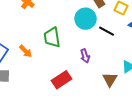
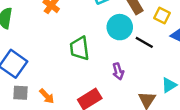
orange arrow: (26, 51) -> (47, 96), moved

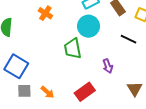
cyan circle: (120, 27) -> (89, 26), moved

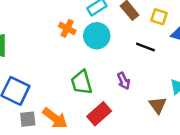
orange cross: (45, 13) -> (67, 28), moved
green trapezoid: (73, 49) -> (82, 82), moved
orange arrow: (47, 92) -> (55, 118), size x1.5

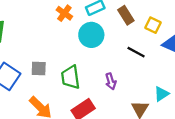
orange cross: (67, 28) -> (64, 13), moved
gray square: (28, 119) -> (39, 69), moved

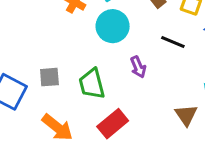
purple arrow: (111, 81) -> (138, 67), moved

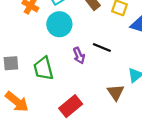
black line: (173, 42) -> (102, 47), moved
red rectangle: (113, 124) -> (71, 106), moved

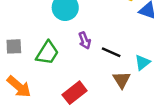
black line: (102, 47) -> (111, 52), moved
green trapezoid: (43, 68) -> (47, 53), turned -135

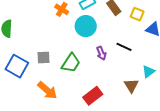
black line: (111, 52) -> (124, 47), moved

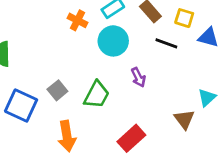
black line: (124, 47) -> (166, 43), moved
gray square: (43, 58) -> (57, 90), turned -32
orange arrow: (47, 90) -> (67, 136), turned 45

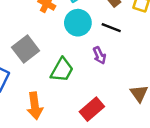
black line: (166, 43) -> (111, 28), moved
gray square: (57, 90) -> (26, 49), moved, size x1.5

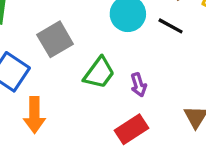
purple arrow: (99, 55) -> (139, 85), moved
orange arrow: (35, 106) -> (34, 115), moved

